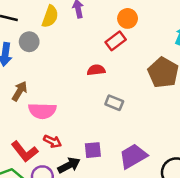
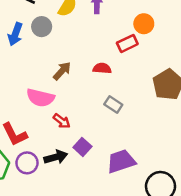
brown arrow: (20, 91) -> (62, 71), moved
red arrow: (53, 141) -> (62, 121), moved
purple square: (93, 150) -> (82, 147), turned 36

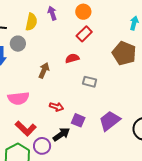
orange circle: (144, 24) -> (83, 12), moved
pink semicircle: (40, 98) -> (18, 98), moved

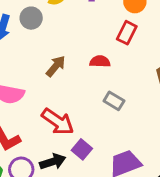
red rectangle: (84, 34) -> (127, 33), turned -35
red arrow: (56, 107) -> (58, 122), size x1.6

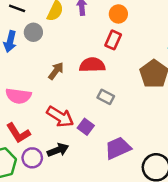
red semicircle: (100, 61) -> (92, 65), size x1.5
purple square: (82, 149) -> (86, 127), moved

